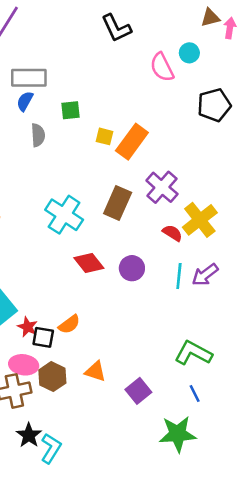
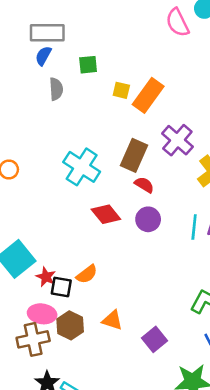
red semicircle: (172, 233) -> (144, 185), moved

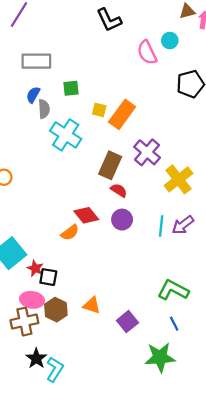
blue semicircle: (43, 56) -> (33, 95), moved
cyan cross: (82, 167) -> (66, 135), moved
orange semicircle: (87, 274) -> (70, 233), moved

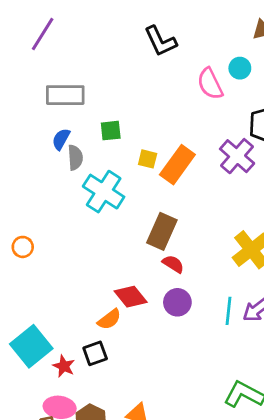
purple cross: (147, 152) -> (237, 156), moved
black square: (48, 277) -> (95, 353), moved, turned -30

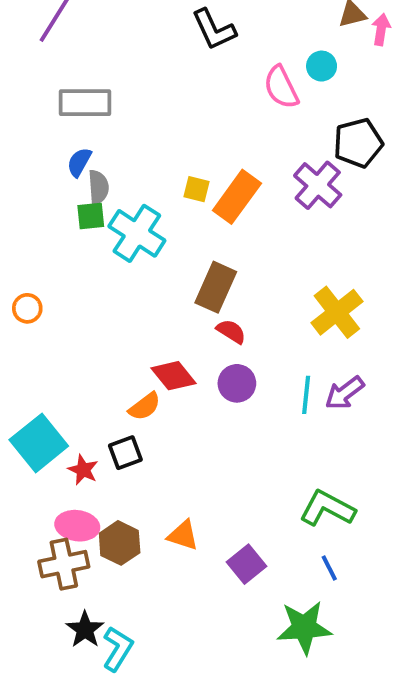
green square: (111, 131) -> (91, 216), moved

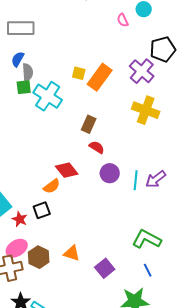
pink semicircle: (281, 87) -> (123, 20), size x0.6
brown rectangle: (216, 287) -> (89, 124), size x0.7
yellow cross: (337, 312) -> (146, 110), moved, turned -32
purple circle: (237, 383) -> (110, 173), moved
pink ellipse: (77, 526) -> (17, 248), turned -40

